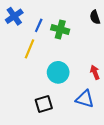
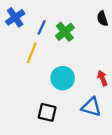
green cross: (60, 29) -> (65, 32), turned 36
black square: (44, 104) -> (47, 112), turned 30

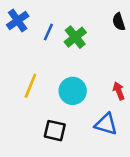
yellow line: (32, 53) -> (30, 86), moved

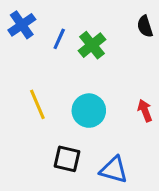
yellow line: (30, 86) -> (37, 104), turned -45
blue triangle: (106, 124) -> (114, 170), moved

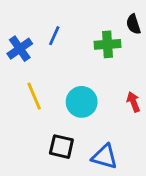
blue cross: (22, 25) -> (20, 49), moved
green cross: (92, 45) -> (108, 44), moved, turned 35

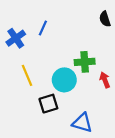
green cross: (108, 44) -> (85, 62), moved
black square: (61, 147) -> (48, 104), moved, turned -30

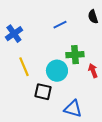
blue line: (43, 28) -> (60, 25), moved, turned 40
black square: (48, 104) -> (43, 92), turned 30

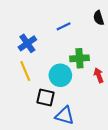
blue cross: (14, 34) -> (27, 43), moved
blue triangle: (73, 109) -> (65, 116), moved

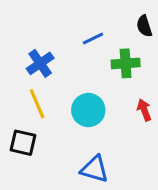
green cross: (79, 58) -> (126, 63), moved
black square: (45, 98) -> (23, 143), moved

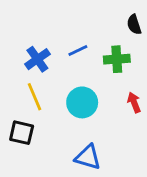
blue line: (93, 39) -> (78, 50), moved

